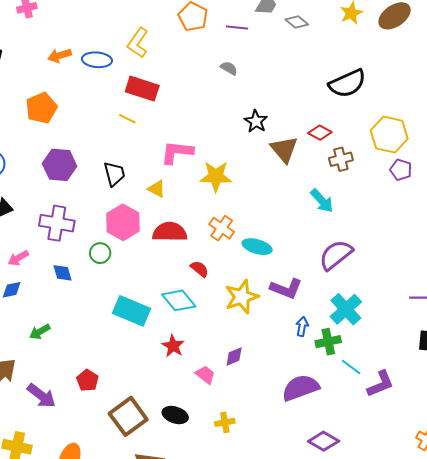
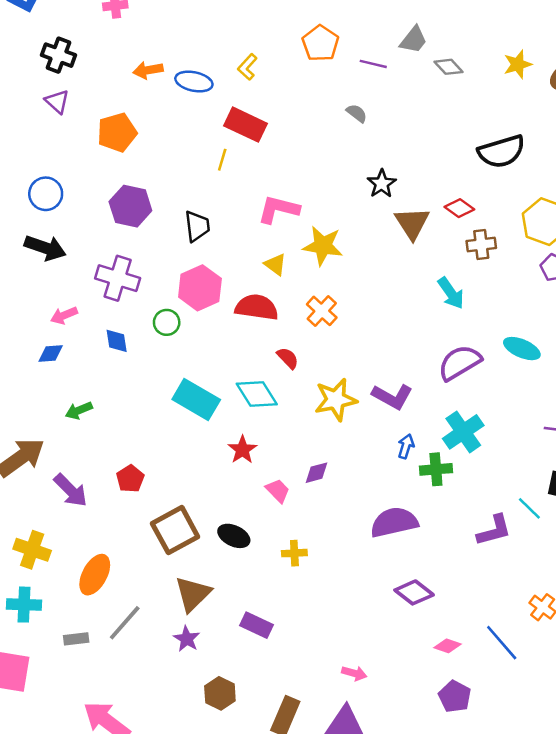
yellow L-shape: (138, 43) -> (247, 67), size x0.7
yellow line: (127, 119) -> (222, 160), turned 72
yellow triangle: (157, 189) -> (275, 264), moved
cyan ellipse: (257, 247) -> (522, 349), moved
cyan line: (351, 367) -> (529, 508), moved

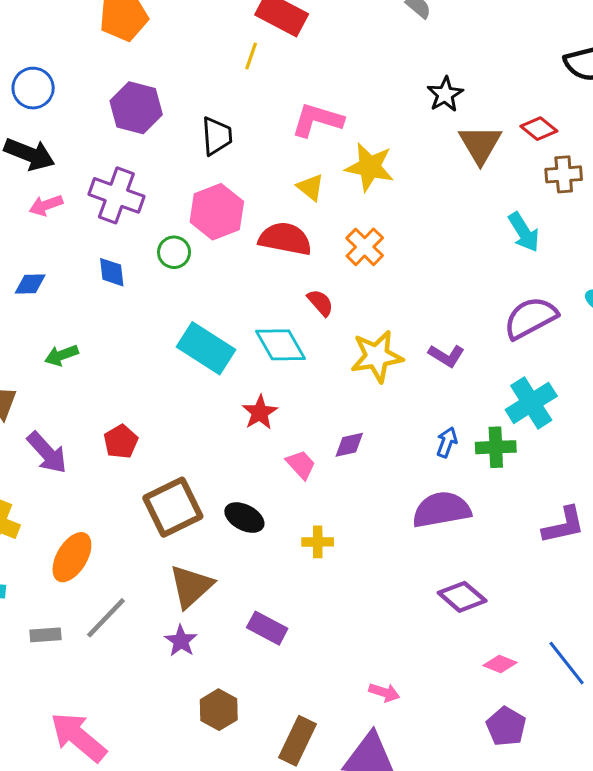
pink arrow: (64, 315) -> (46, 205), moved
purple L-shape: (392, 397) -> (446, 356), size x0.7
blue arrow: (406, 446) -> (447, 442), moved

